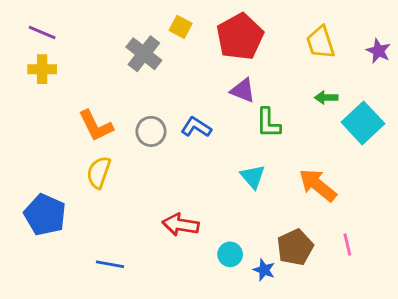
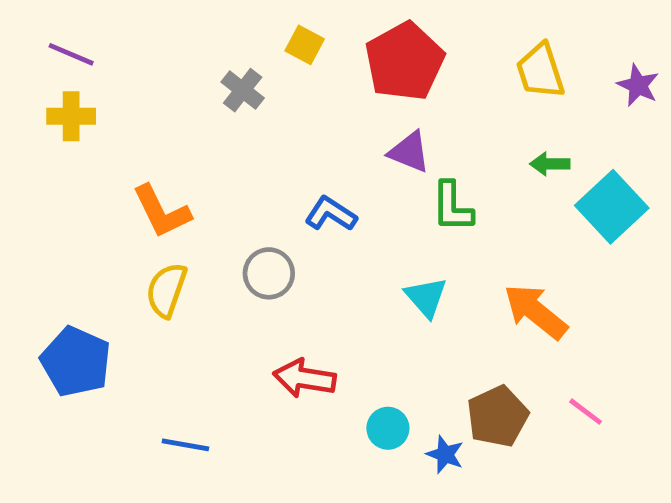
gray cross: (144, 54) -> (243, 90), size x0.7
gray circle: (151, 131) -> (269, 273), moved
pink line: (347, 244) -> (586, 412), turned -40

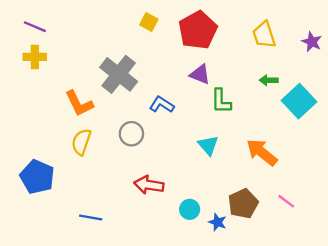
gray cross: (243, 90) -> (119, 74), moved, size x1.8

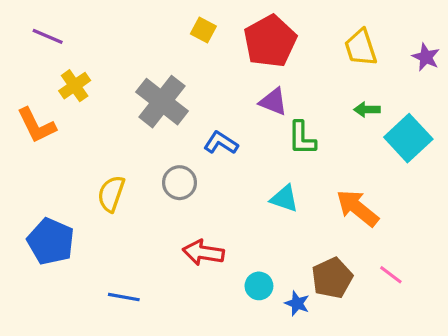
yellow cross: (35, 57) -> (75, 86), moved, turned -35
orange L-shape: (79, 103) -> (36, 125), moved
cyan triangle: (208, 145) -> (284, 199), turned -30

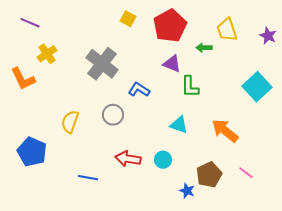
green arrow: (367, 110) -> (204, 48), moved
cyan circle: (259, 286) -> (163, 160), moved
blue line: (124, 297) -> (88, 178), moved

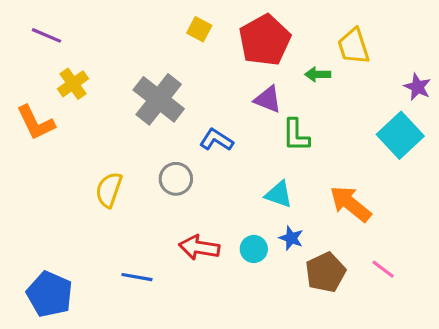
purple star: (268, 36) -> (417, 87), moved
blue pentagon: (32, 152) -> (50, 294), moved
blue star: (187, 191) -> (291, 238), moved

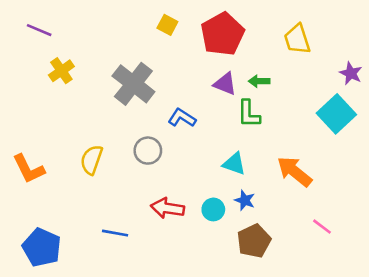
green arrow: (318, 74) -> (259, 81), moved
orange L-shape: (36, 123) -> (29, 169), moved
brown pentagon: (325, 272) -> (254, 241), moved

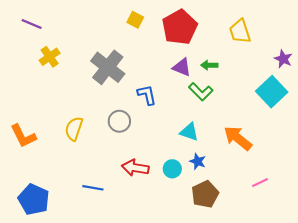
green L-shape: (249, 114) -> (201, 92), turned -45
blue L-shape: (182, 118) -> (147, 95), turned 45
pink line: (322, 227) -> (260, 183), turned -63

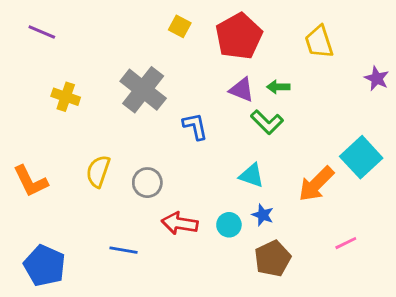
yellow cross: (50, 57) -> (66, 97), moved, turned -36
cyan square: (272, 92) -> (361, 157), moved
gray circle: (119, 121) -> (147, 183), moved
orange arrow: (238, 138) -> (316, 184), turned -84

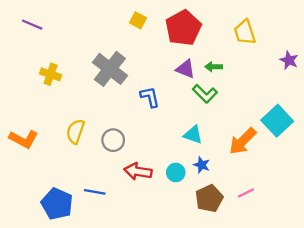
orange L-shape: (31, 181) -> (24, 139), turned -36
pink line: (346, 243) -> (246, 193), moved
blue pentagon: (45, 266) -> (57, 204), moved

